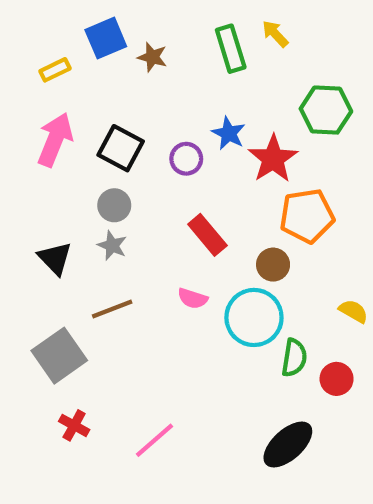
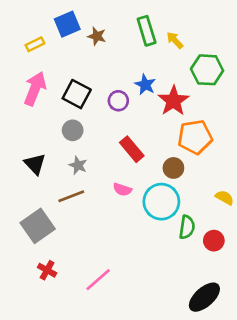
yellow arrow: (275, 34) -> (175, 40), moved
gray star: (112, 246) -> (78, 165), moved
black ellipse: (288, 445) -> (204, 297), moved

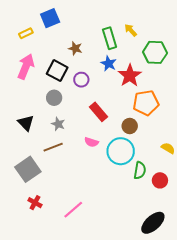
green rectangle: (147, 31) -> (110, 38), moved
brown star: (97, 36) -> (75, 48), moved
purple circle: (118, 101) -> (81, 80), moved

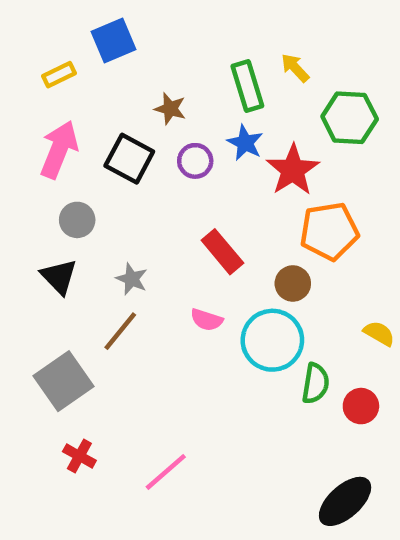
purple circle: (81, 80) -> (195, 161), moved
gray circle: (54, 98) -> (77, 220), moved
brown line: (53, 147) -> (120, 331), turned -30

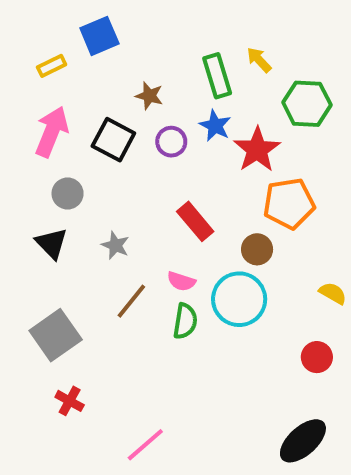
brown line: (120, 331) -> (131, 301), moved
green semicircle: (316, 383) -> (185, 321), moved
pink line: (166, 472) -> (145, 445), moved

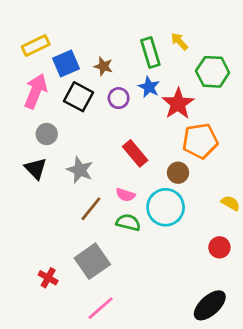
blue square: (99, 36) -> (66, 64), moved
yellow rectangle: (52, 66) -> (36, 46), size x1.4
gray star: (115, 245) -> (80, 170), size x1.4
green semicircle: (185, 321) -> (128, 222), turned -85
gray square: (56, 335) -> (92, 261), moved

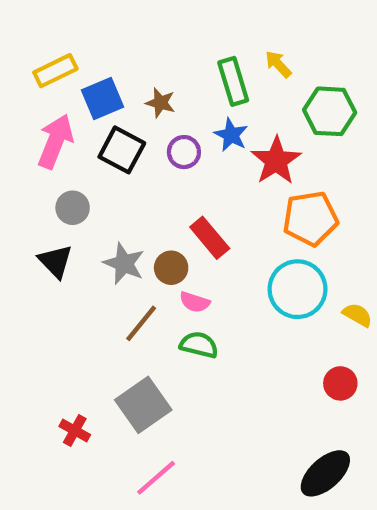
brown circle: (178, 173) -> (171, 268), moved
cyan circle: (166, 207) -> (298, 289), moved

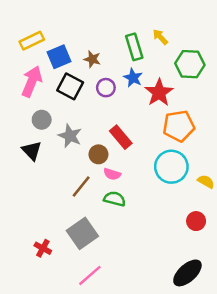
gray star: (124, 263) -> (70, 136), moved

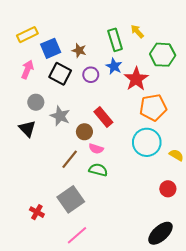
pink arrow: (32, 81) -> (27, 69), size x0.7

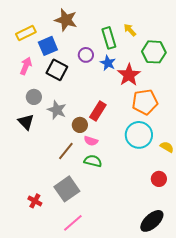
brown star: (79, 50) -> (66, 20), moved, size x1.6
purple circle: (91, 75) -> (86, 55), moved
red rectangle: (103, 117) -> (98, 111), turned 72

